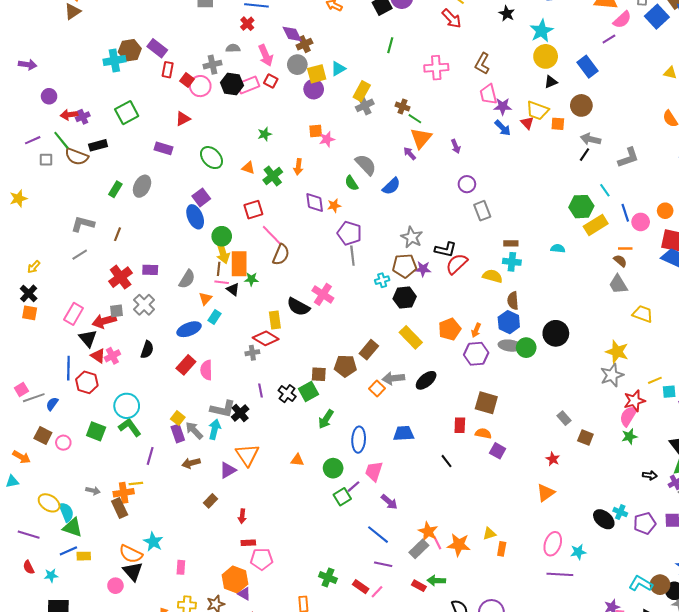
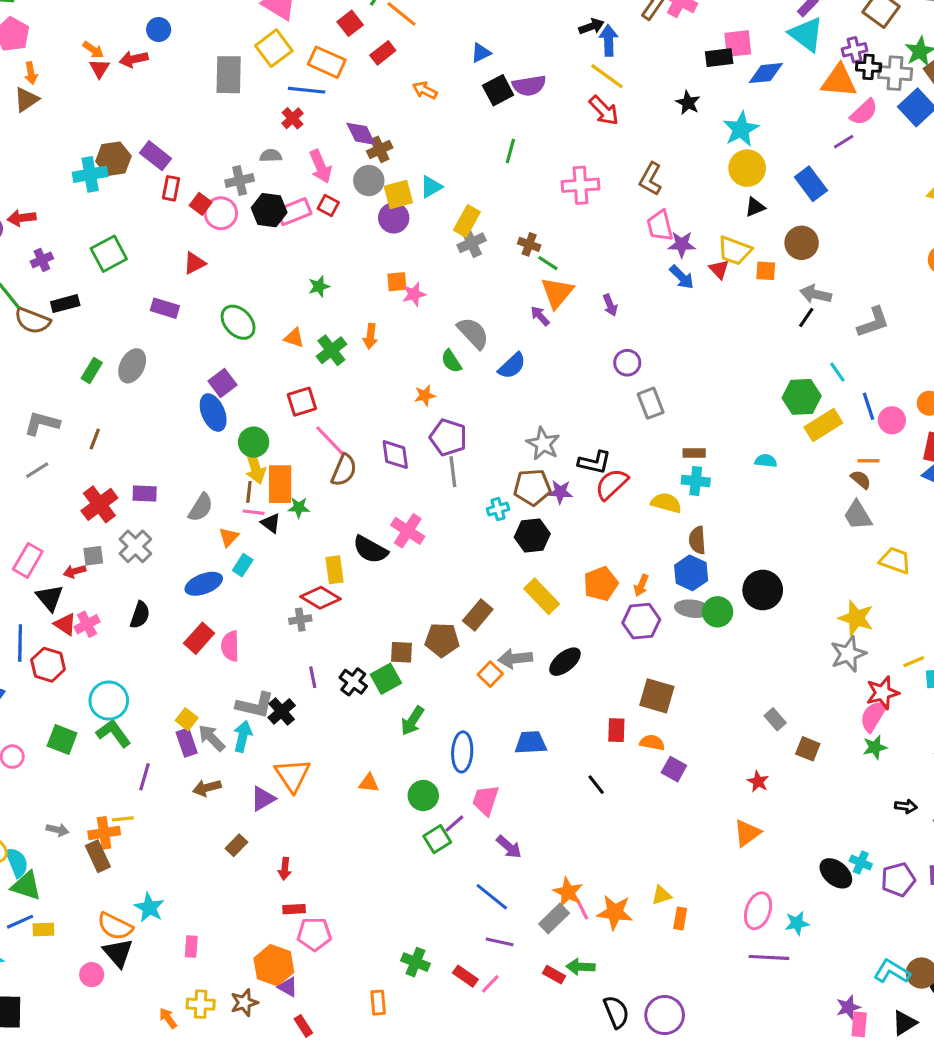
red arrow: (69, 115) -> (22, 218), moved
purple diamond: (315, 203) -> (395, 455), moved
red arrow: (104, 321) -> (75, 571), size x0.6

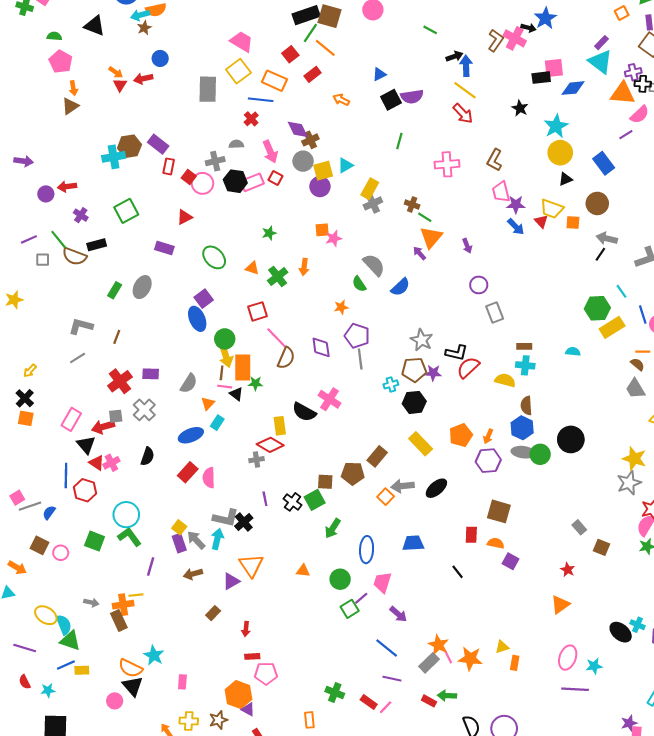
purple cross: (42, 260) -> (81, 215), turned -32
red arrow: (75, 571) -> (103, 427), size x1.5

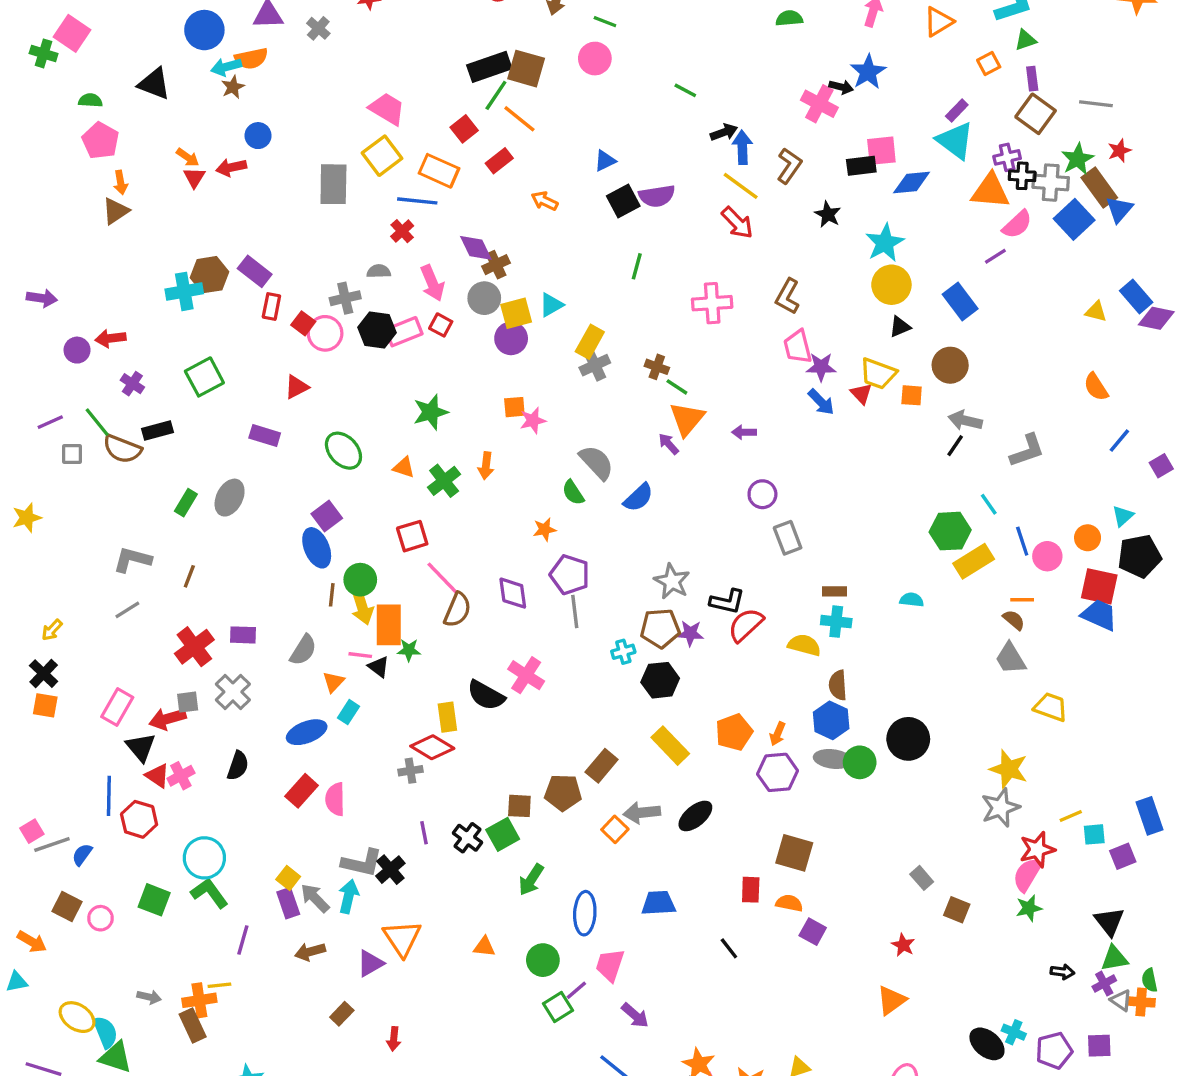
brown L-shape: (496, 40) -> (789, 166), moved
green star: (269, 233) -> (431, 412), size x1.5
purple arrow: (467, 246) -> (744, 432), turned 112
brown line: (222, 373) -> (332, 595), moved

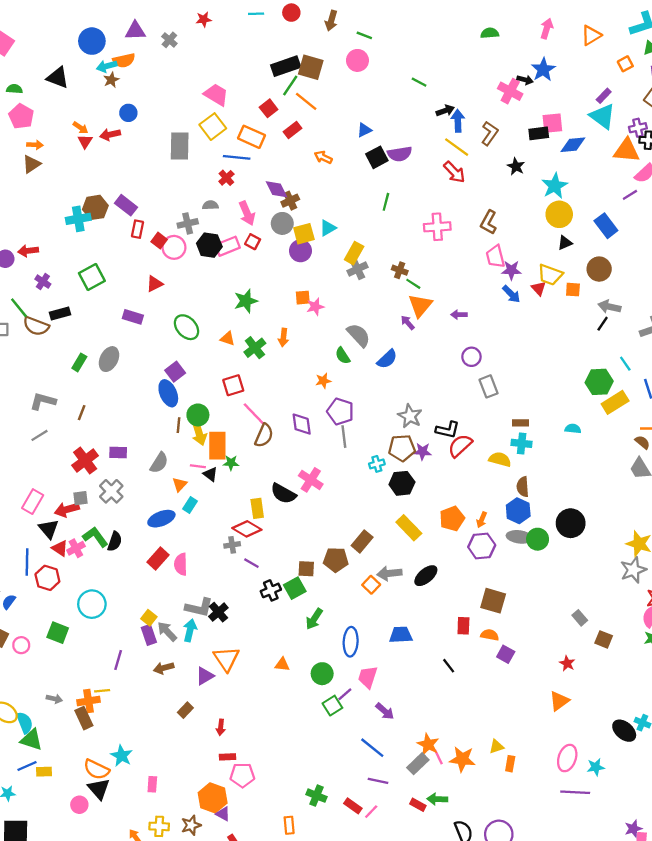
orange arrow: (121, 183) -> (35, 145), turned -77
purple line: (424, 833) -> (251, 563), moved, turned -49
black cross: (467, 838) -> (271, 590), turned 30
green L-shape: (209, 893) -> (95, 537), moved

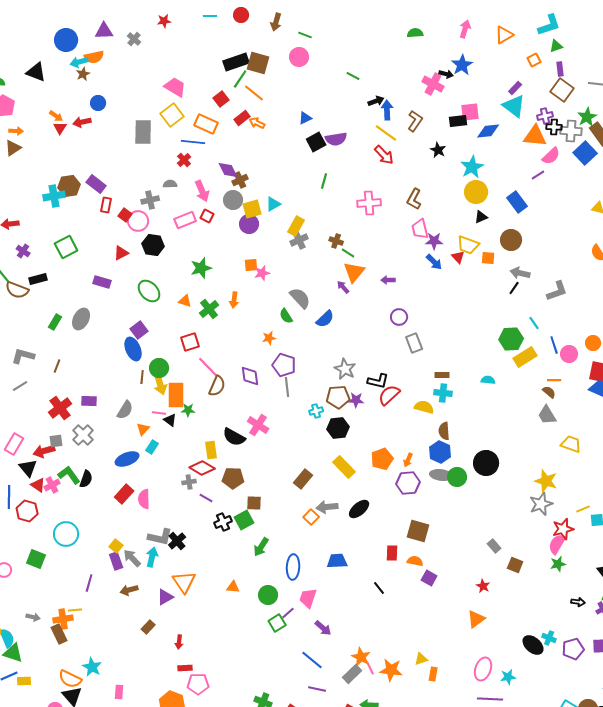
orange arrow: (323, 157) -> (257, 123), moved
black hexagon: (209, 245) -> (153, 245), moved
brown pentagon: (336, 560) -> (233, 478), moved

